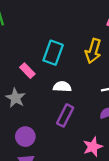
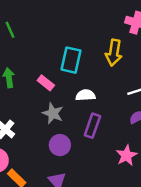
gray star: (15, 98) -> (53, 113), moved
purple circle: (25, 137) -> (60, 145), moved

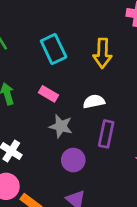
yellow arrow: (114, 53) -> (102, 53), moved
cyan rectangle: (71, 60) -> (54, 49), moved, turned -30

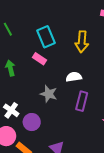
pink rectangle: (49, 94) -> (39, 59), moved
purple circle: (73, 160) -> (32, 122), moved

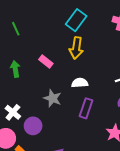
cyan rectangle: (46, 37) -> (76, 20), moved, turned 55
yellow arrow: (82, 42) -> (76, 48), moved

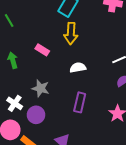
gray star: (53, 98) -> (40, 88), moved
purple rectangle: (86, 108) -> (80, 102), moved

